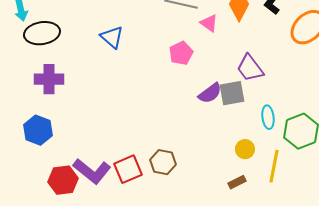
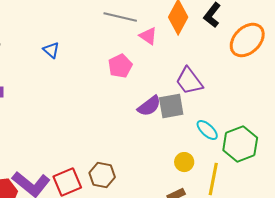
blue triangle: (112, 37) -> (51, 50), size x0.7
cyan ellipse: (268, 117) -> (207, 130), turned -40

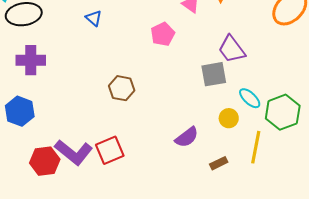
purple semicircle: (149, 106) -> (187, 137), moved
yellow circle: (184, 162) -> (229, 118), moved
brown hexagon: (102, 175) -> (122, 88), moved

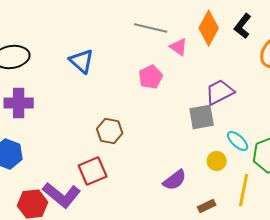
blue triangle: (94, 18) -> (82, 61), size x1.5
purple trapezoid: (232, 49) -> (220, 92), turned 100
red square: (110, 150) -> (93, 171), moved

